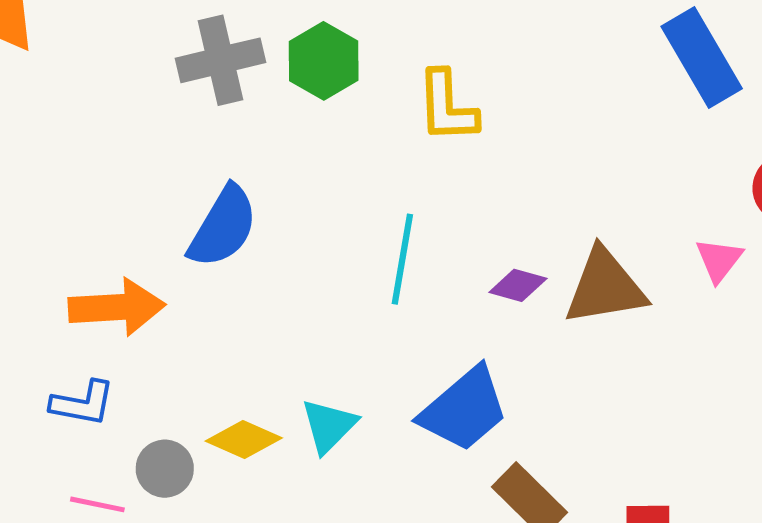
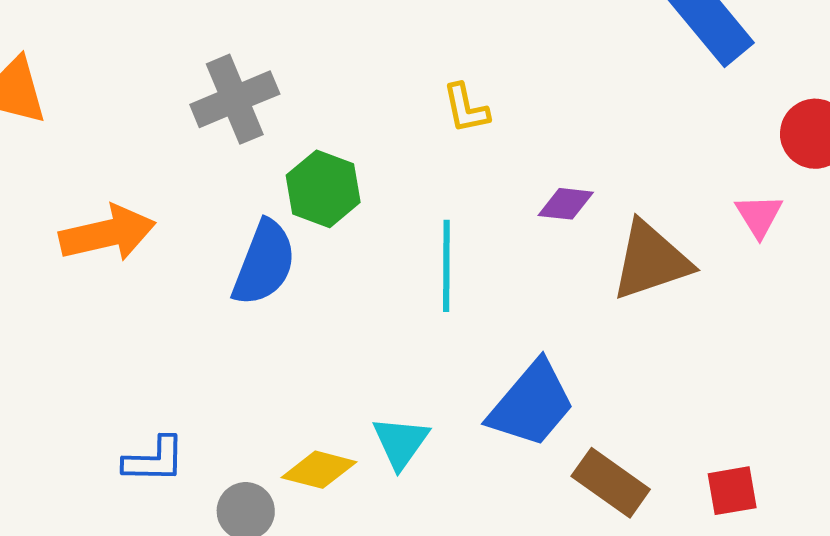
green hexagon: (324, 61) -> (323, 189), moved
yellow L-shape: (447, 107) -> (466, 108), size x0.7
purple diamond: (518, 285) -> (566, 204), moved
orange arrow: (117, 307) -> (107, 233), moved

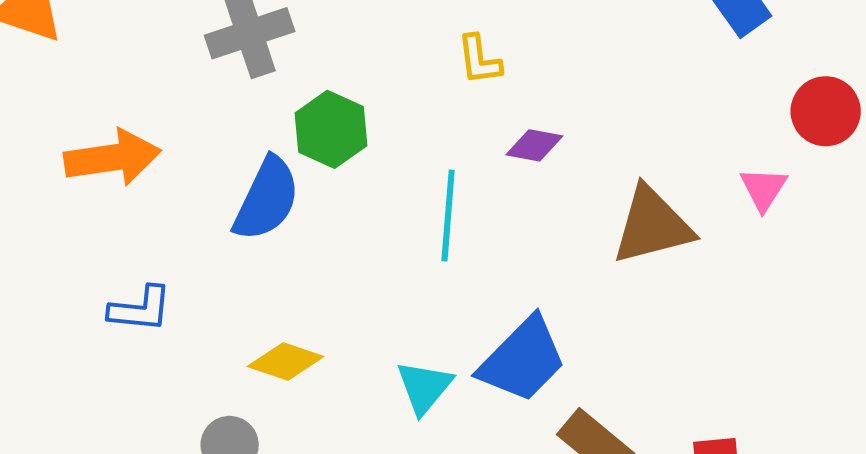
purple diamond: (566, 204) -> (534, 145), moved
cyan triangle: (401, 442) -> (424, 387), moved
blue L-shape: (154, 460) -> (140, 309), moved
yellow diamond: (319, 470) -> (286, 362), moved

